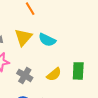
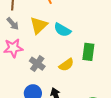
green rectangle: (78, 71) -> (88, 52), moved

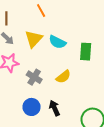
green rectangle: (88, 52) -> (86, 52), moved

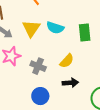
black arrow: (55, 108) -> (70, 83), moved, turned 119

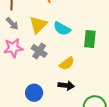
gray cross: (38, 66) -> (39, 51), moved

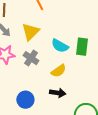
cyan semicircle: (62, 29) -> (60, 46), moved

